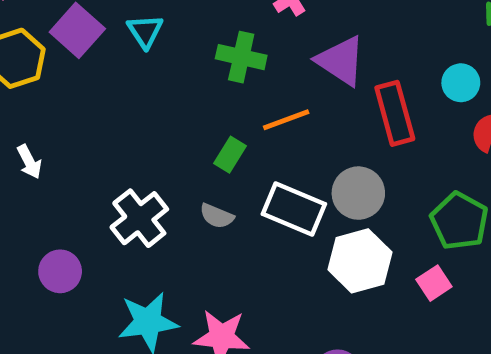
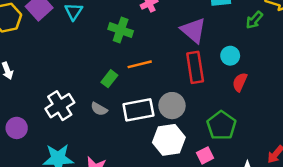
purple triangle: (341, 61) -> (193, 30), moved
white rectangle: (294, 209) -> (138, 110), turned -40

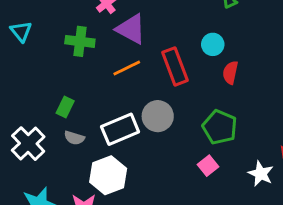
purple triangle: (193, 30) -> (131, 29), moved
orange line: (140, 64) -> (127, 68), moved
green rectangle: (109, 79) -> (65, 107), moved
white hexagon: (169, 140) -> (108, 175), moved

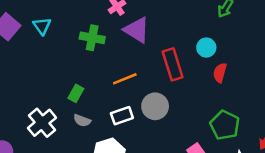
orange line: (127, 68) -> (125, 79), moved
green pentagon: (220, 127) -> (225, 125), moved
white rectangle: (120, 129) -> (122, 116), size x0.7

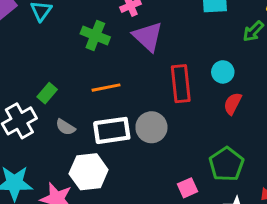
orange line: (125, 79) -> (106, 88), moved
green rectangle: (76, 93) -> (47, 93), moved
white rectangle: (122, 116) -> (112, 130), size x1.4

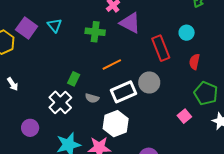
red semicircle: (233, 104) -> (194, 62), moved

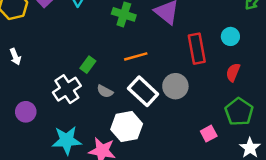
white rectangle: (123, 92) -> (143, 91), turned 55

